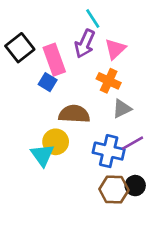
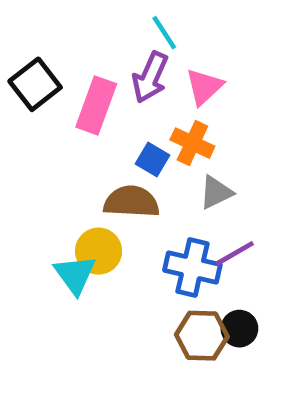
pink rectangle: (54, 60) -> (96, 105), turned 40
blue square: (48, 82) -> (153, 159), moved

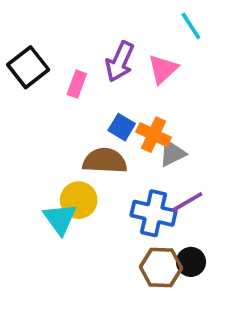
cyan line: (164, 33) -> (191, 26), moved
pink rectangle: (96, 105) -> (77, 84), size x0.6
orange cross: (192, 143) -> (154, 135), moved

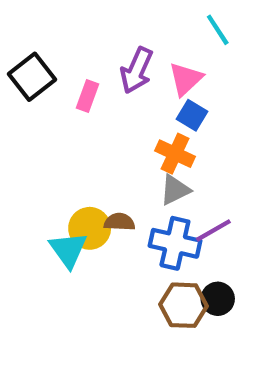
blue square: (122, 127) -> (192, 115), moved
gray triangle: (172, 153) -> (175, 190), moved
brown semicircle: (105, 161) -> (119, 222), moved, size x0.6

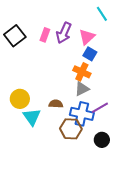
pink rectangle: (87, 96) -> (45, 35), moved
yellow circle: (90, 228) -> (20, 99), moved
brown hexagon: (184, 305) -> (71, 129), moved

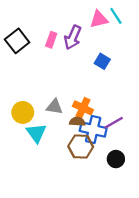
pink triangle: (87, 37) -> (99, 19), moved, turned 30
orange cross: (82, 72) -> (83, 108), moved
gray triangle: (82, 89) -> (55, 107), moved, turned 35
brown semicircle: (56, 104) -> (77, 122), moved

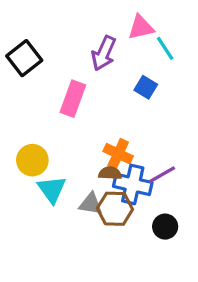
cyan line: (116, 16) -> (165, 48), moved
pink rectangle: (51, 40) -> (73, 99), moved, size x1.5
gray triangle: (55, 107) -> (91, 204), moved

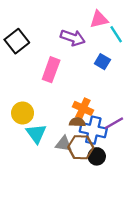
purple arrow: (104, 53) -> (73, 38), turned -95
black circle: (165, 227) -> (97, 156), moved

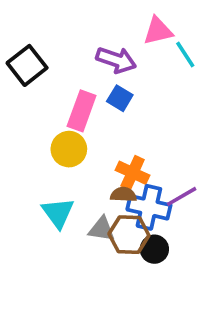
blue square: (102, 62) -> (120, 98), moved
yellow circle: (23, 113) -> (69, 149), moved

